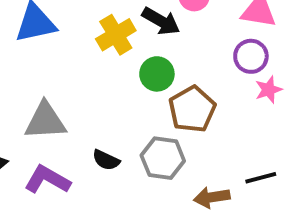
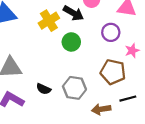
purple circle: (251, 56) -> (111, 32), moved
brown pentagon: (192, 109) -> (113, 72), moved, turned -30

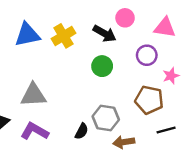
yellow cross: (49, 21) -> (64, 36), moved
black semicircle: (44, 89) -> (82, 131), moved, turned -88
brown arrow: (101, 109) -> (124, 142), moved

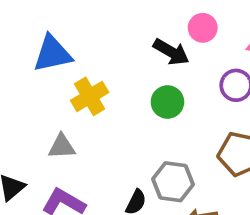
yellow cross: (64, 36) -> (90, 96), moved
gray triangle: (33, 95) -> (62, 147), size x0.7

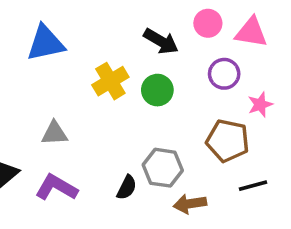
pink circle: (203, 28) -> (208, 23), moved
yellow cross: (90, 96) -> (110, 81), moved

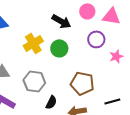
brown pentagon: (228, 141) -> (82, 83), moved
gray hexagon: (163, 168) -> (34, 81), moved
black semicircle: (127, 187) -> (51, 102), moved

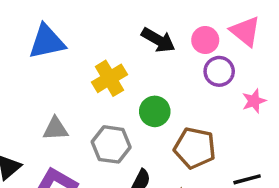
pink circle: (87, 11) -> (205, 40), moved
pink triangle: (111, 16) -> (245, 31), turned 30
green circle: (59, 48) -> (155, 111), moved

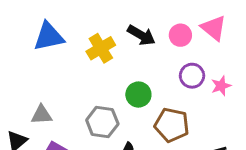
purple circle: (219, 71) -> (192, 76), moved
yellow cross: (109, 78) -> (101, 48), moved
gray triangle: (55, 129) -> (41, 115), moved

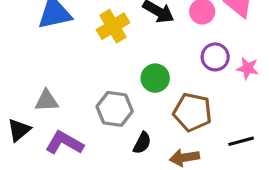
pink star: (221, 86) -> (248, 68), turned 30

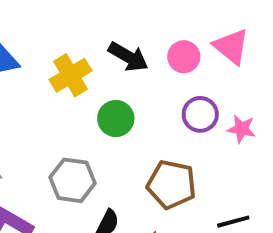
green circle: (155, 78) -> (116, 119), moved

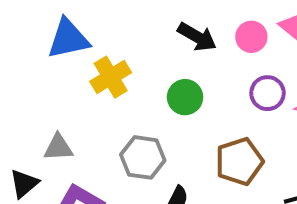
yellow cross: (70, 75) -> (111, 77), moved
brown pentagon: (171, 184) -> (239, 161), turned -30

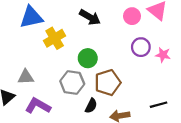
black arrow: (197, 37) -> (90, 17), moved
green circle: (185, 97) -> (88, 58), moved
brown pentagon: (239, 161) -> (108, 83), moved

